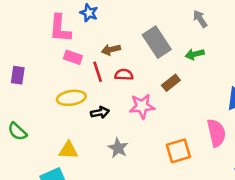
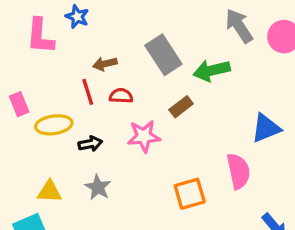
gray arrow: (200, 19) -> (239, 26), moved, size x1.5
green arrow: (195, 54) -> (212, 71), size x1.5
pink rectangle: (73, 57) -> (19, 104), moved, turned 48
gray star: (118, 148) -> (98, 187), moved

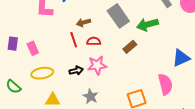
yellow ellipse: (54, 125) -> (42, 73), moved
pink star: (144, 136) -> (97, 65), moved
gray star: (98, 187) -> (91, 96), moved

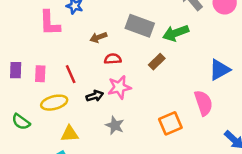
gray rectangle: (118, 16) -> (140, 26), turned -30
red line: (74, 40) -> (71, 74), moved
pink rectangle: (33, 48) -> (40, 74), turned 32

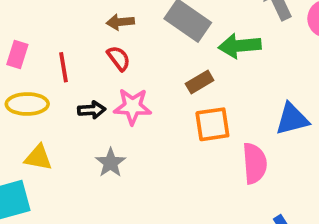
red semicircle: (113, 59) -> (119, 58), moved, turned 42
orange square: (170, 123) -> (212, 124), moved

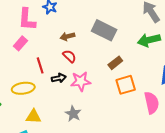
green arrow: (240, 46) -> (149, 40), moved
pink rectangle: (17, 54) -> (20, 43), moved, turned 32
black arrow: (92, 110) -> (59, 78), moved

